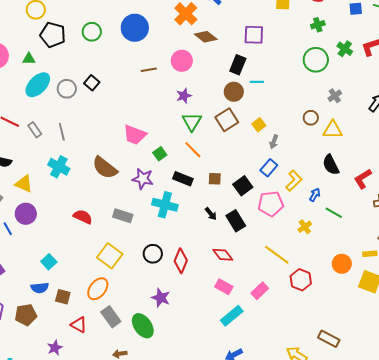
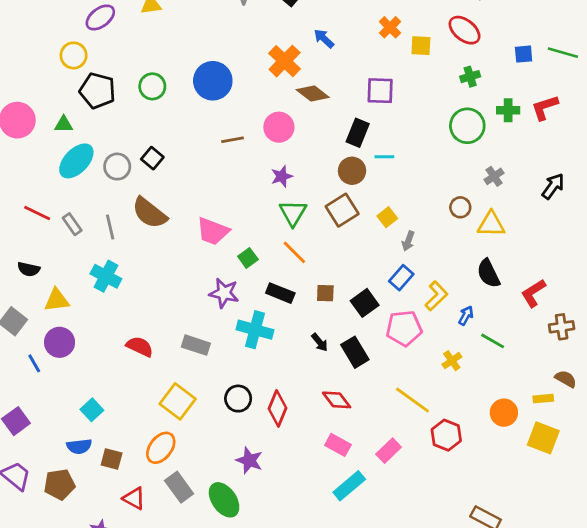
green cross: (345, 49) -> (508, 110), turned -35
brown semicircle: (105, 168) -> (150, 213), moved
yellow triangle: (24, 184) -> (57, 300), turned -30

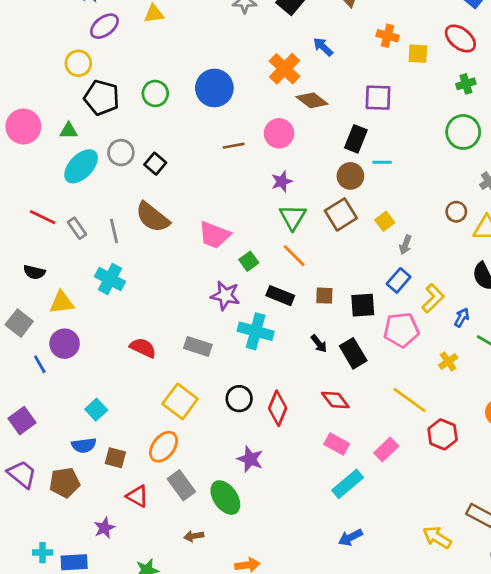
orange cross: (390, 27) -> (388, 36), turned -30
gray circle: (117, 167) -> (121, 153), moved
black square: (365, 303) -> (363, 305), turned 32

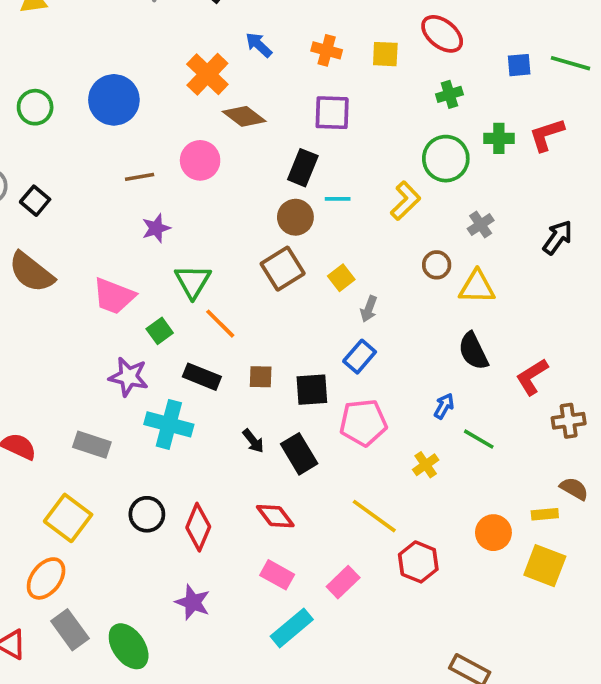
orange cross: (388, 36) -> (327, 50), moved
purple star: (282, 181) -> (156, 228), moved
green triangle: (293, 217) -> (193, 281), moved
yellow L-shape: (433, 298) -> (405, 201), moved
purple star: (250, 459) -> (193, 602), moved

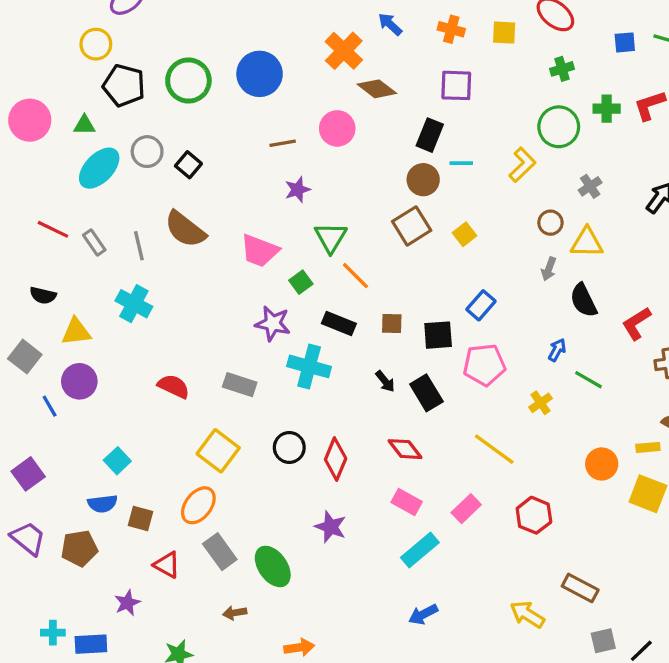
green circle: (35, 107) -> (188, 80), size x1.4
gray arrow: (369, 309) -> (549, 269), moved
red hexagon: (418, 562) -> (534, 515), moved

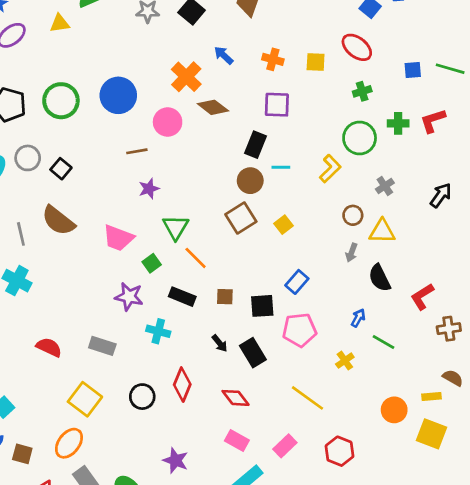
pink circle: (337, 128) -> (168, 122), moved
cyan cross: (309, 366) -> (158, 331), size x0.7
red diamond: (336, 459) -> (182, 385), moved

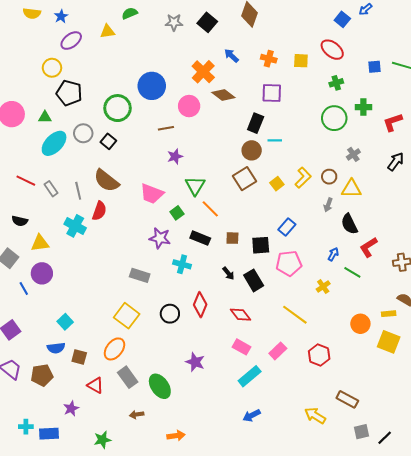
green circle: (61, 101) -> (118, 108), moved
red L-shape: (433, 121) -> (393, 122), moved
yellow L-shape: (330, 169) -> (303, 178), moved
red L-shape: (422, 297) -> (369, 247), moved
red semicircle: (49, 347) -> (99, 211), moved, turned 84

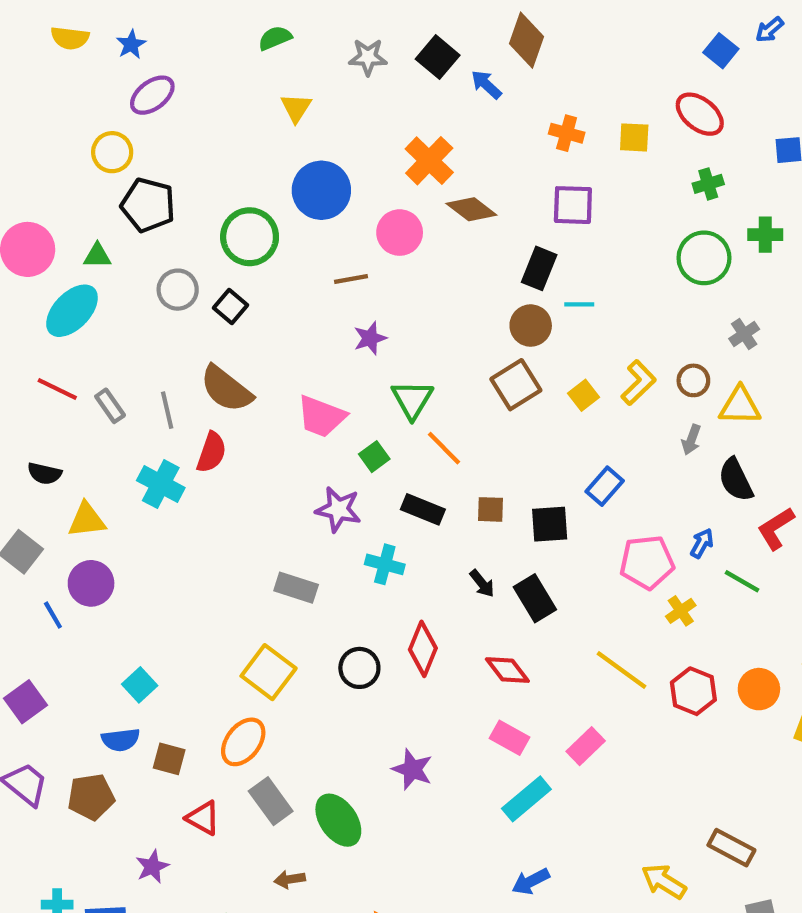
yellow triangle: (107, 31) -> (296, 108), moved, turned -49
blue arrow: (231, 56) -> (486, 85), moved
cyan ellipse: (54, 143) -> (72, 311), moved
pink pentagon: (289, 263) -> (647, 562), moved
red hexagon: (319, 355) -> (693, 691), moved

